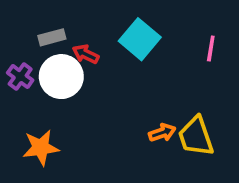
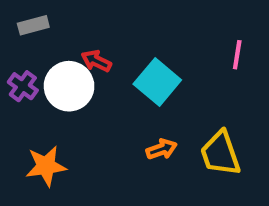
gray rectangle: (52, 37) -> (33, 25), moved
cyan square: (140, 39) -> (157, 82), moved
orange arrow: (162, 133) -> (162, 149), moved

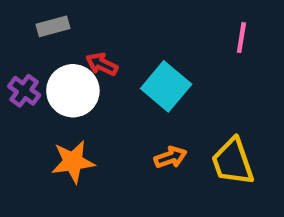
gray rectangle: (33, 25) -> (53, 26), moved
pink line: (237, 55) -> (241, 38), moved
orange star: (46, 166) -> (73, 162), moved

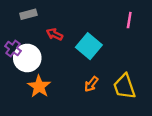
white circle: (73, 91) -> (27, 58), moved
orange arrow: (170, 157) -> (91, 84), turned 147
orange star: (73, 162) -> (39, 86), turned -30

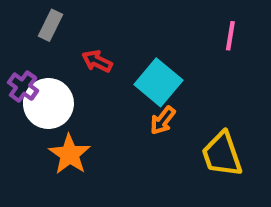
gray rectangle: (28, 14) -> (51, 25), turned -49
orange arrow: (91, 84) -> (163, 120), moved

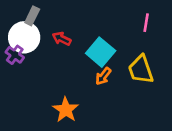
white circle: (48, 104) -> (24, 37), moved
orange star: (70, 154) -> (66, 110), moved
yellow trapezoid: (222, 154) -> (141, 70), moved

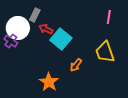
gray rectangle: (32, 16) -> (35, 15), moved
cyan square: (101, 52) -> (61, 39), moved
orange arrow: (103, 76) -> (76, 65), moved

